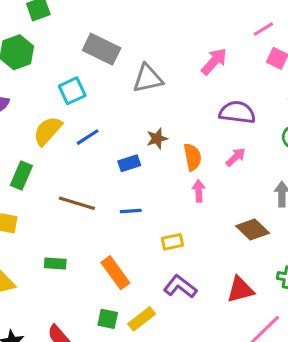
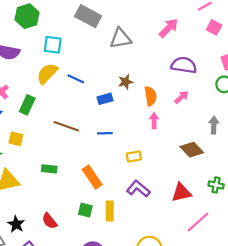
cyan square: (72, 91) -> (53, 45), moved, turned 30
blue line: (88, 137) -> (76, 79), turned 56
yellow rectangle: (142, 319) -> (110, 211), turned -54

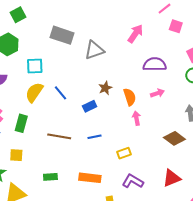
blue line: (76, 79) -> (61, 93), turned 35
pink arrow: (182, 97) -> (157, 93), turned 32
orange rectangle: (92, 177) -> (90, 178), turned -40

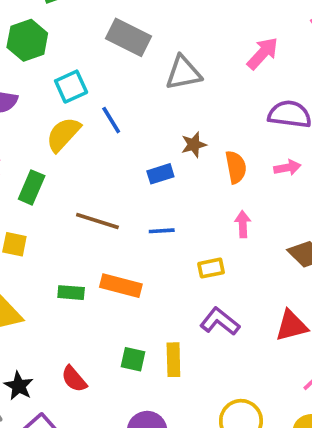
cyan square: (35, 66) -> (71, 87), turned -30
blue line: (61, 93) -> (111, 120), moved
pink arrow: (136, 118) -> (243, 224), moved
orange rectangle: (90, 178) -> (121, 286), moved

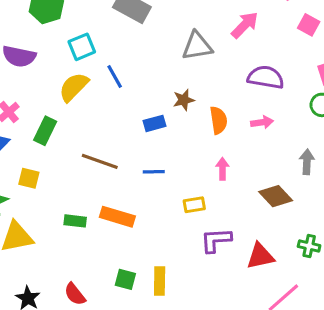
gray triangle: (183, 73) -> (197, 46), moved
purple L-shape: (220, 321) -> (216, 240), moved, turned -44

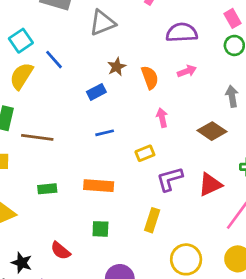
gray triangle: (197, 46) -> (102, 23), moved
brown line: (100, 161) -> (37, 137), moved
orange rectangle: (117, 217) -> (99, 186), moved
yellow rectangle: (160, 281) -> (152, 220), moved, turned 30

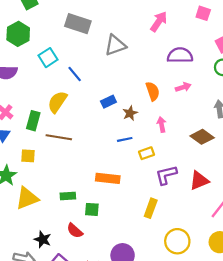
brown star: (117, 67) -> (130, 113), moved
yellow semicircle: (21, 76) -> (57, 102), moved
blue line: (105, 133) -> (125, 139), moved
green rectangle: (47, 189) -> (68, 196), moved
green square: (100, 229) -> (92, 209), moved

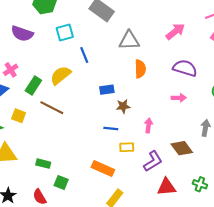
orange semicircle: (153, 91) -> (140, 69), moved
purple L-shape: (166, 175) -> (153, 161), moved, turned 145
orange rectangle: (108, 178) -> (103, 169), moved

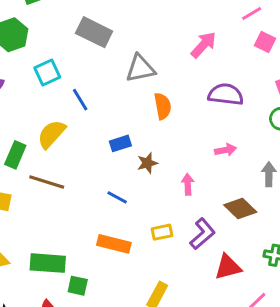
pink arrow: (179, 98) -> (225, 150), moved
blue line: (111, 129) -> (117, 197), moved, turned 32
yellow rectangle: (127, 147) -> (162, 232), moved
green rectangle: (43, 164) -> (48, 263), size x1.6
orange rectangle: (103, 169) -> (114, 244), moved

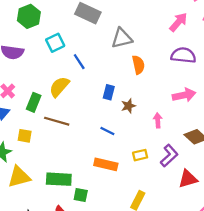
pink arrow: (203, 45) -> (178, 22), moved
blue rectangle: (120, 143) -> (109, 92), turned -56
pink arrow: (225, 150) -> (184, 95), size x1.5

